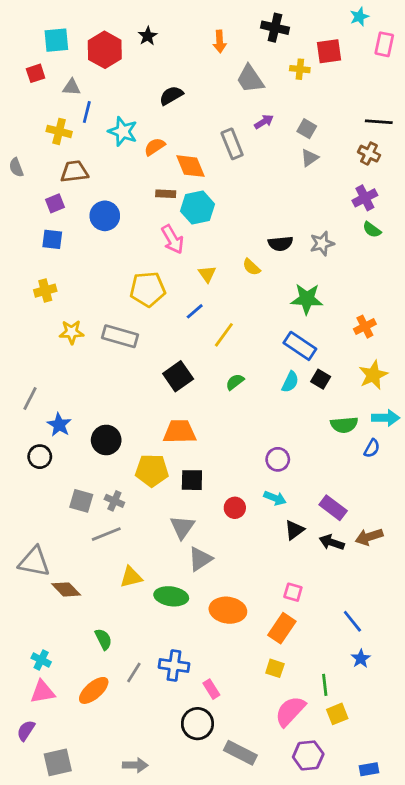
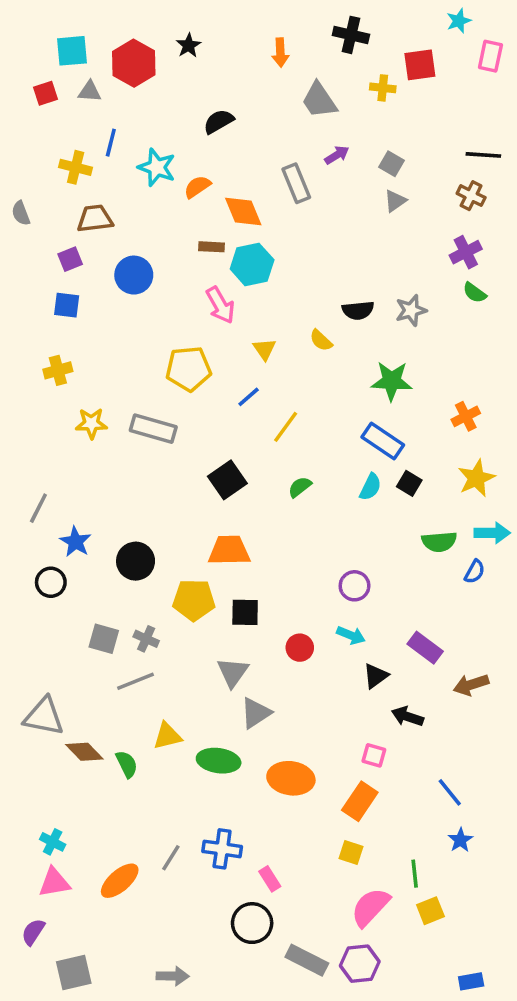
gray triangle: (72, 87) -> (90, 91), moved
black arrow: (332, 542) -> (407, 716), moved
green semicircle: (103, 639) -> (127, 764), moved
purple hexagon: (308, 755) -> (360, 964), moved

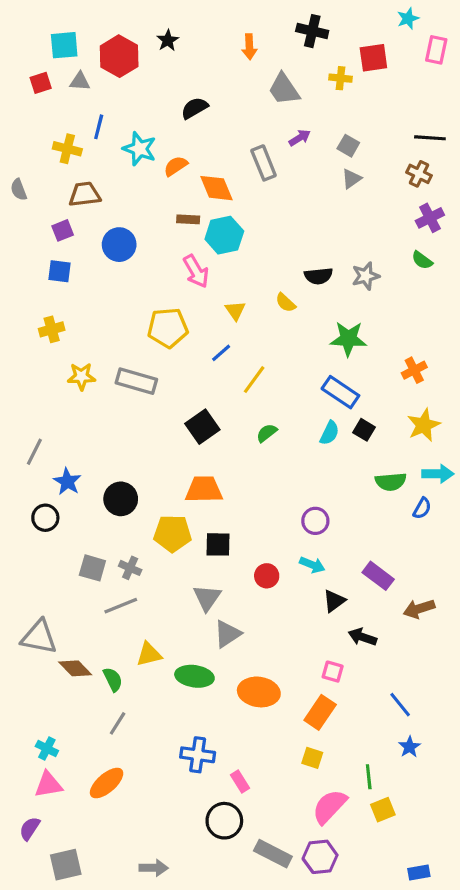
purple cross: (466, 252) -> (430, 218), moved
gray line: (171, 858) -> (118, 723), moved

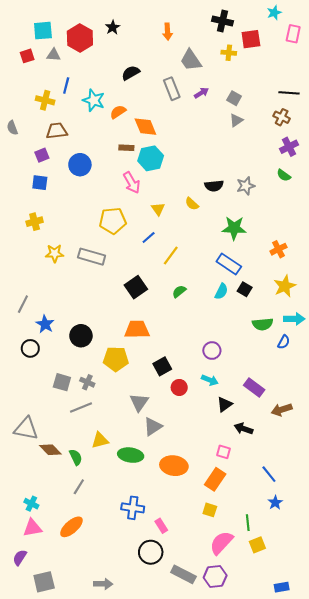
black cross: (312, 31) -> (222, 21), moved
gray rectangle: (264, 163) -> (172, 89), moved
black square: (218, 544) -> (162, 366), moved, turned -30

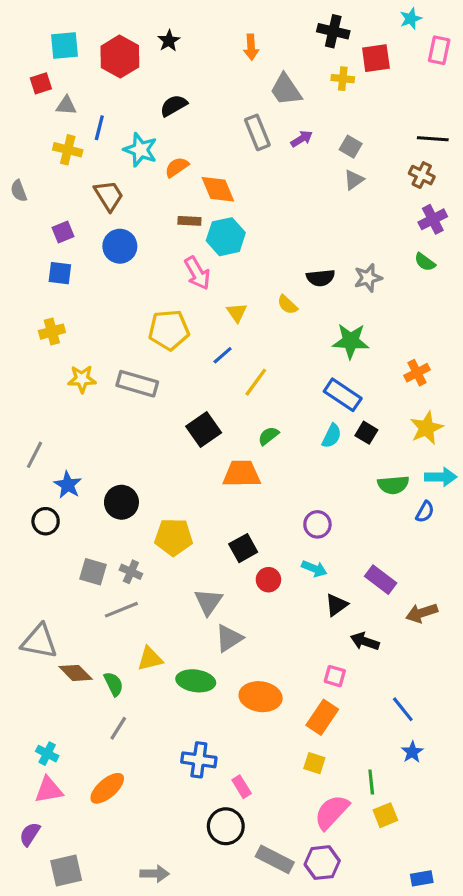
gray triangle: (54, 55) -> (66, 106), moved
black semicircle: (131, 73) -> (174, 106), moved
brown trapezoid: (57, 131) -> (109, 196), moved, turned 65
orange trapezoid: (137, 329) -> (242, 474), moved

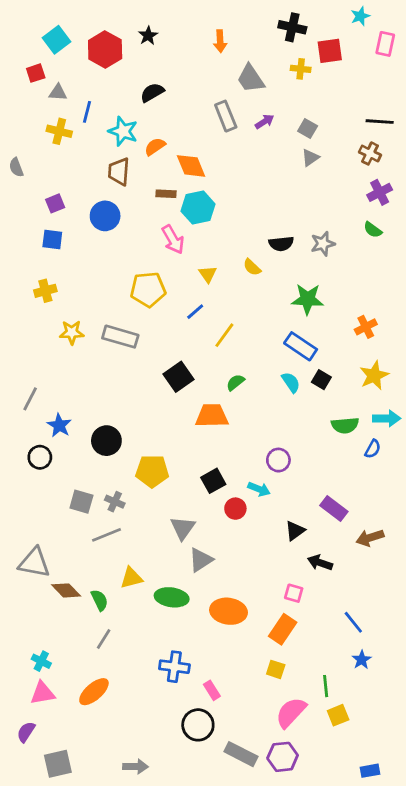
cyan square: (65, 45) -> (56, 40), turned -32
brown trapezoid: (109, 196) -> (119, 172), moved, turned -144
cyan semicircle: (332, 436) -> (291, 382), turned -60
cyan arrow: (314, 569) -> (259, 489), moved

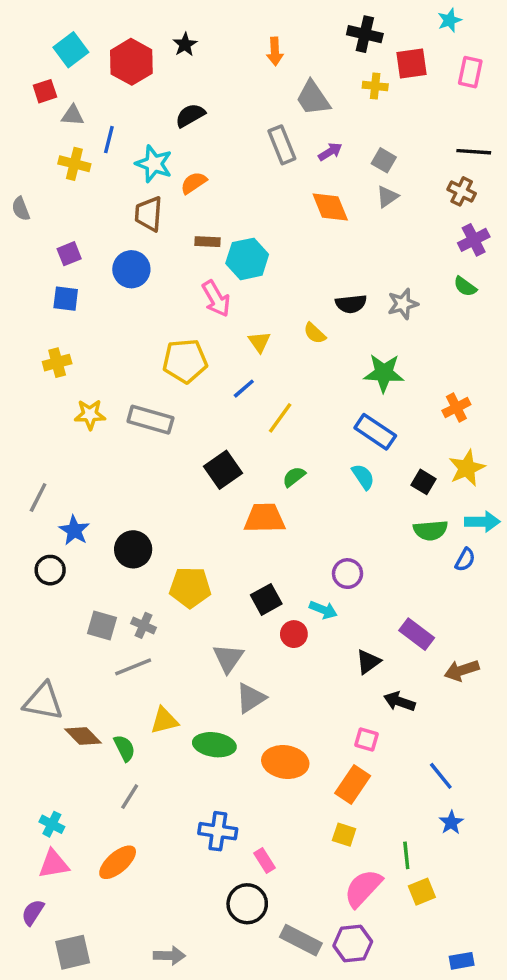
pink rectangle: (385, 44) -> (470, 72), moved
orange diamond: (191, 166) -> (330, 207), moved
black square: (321, 380) -> (424, 482), moved

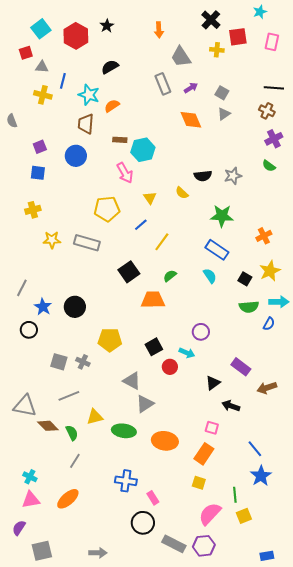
black cross: (365, 34) -> (211, 20), turned 30
black circle: (133, 549) -> (75, 307), moved
gray triangle: (228, 658) -> (132, 381), turned -36
gray line: (133, 667) -> (69, 396), moved
blue star: (451, 823) -> (261, 476), size x1.5

